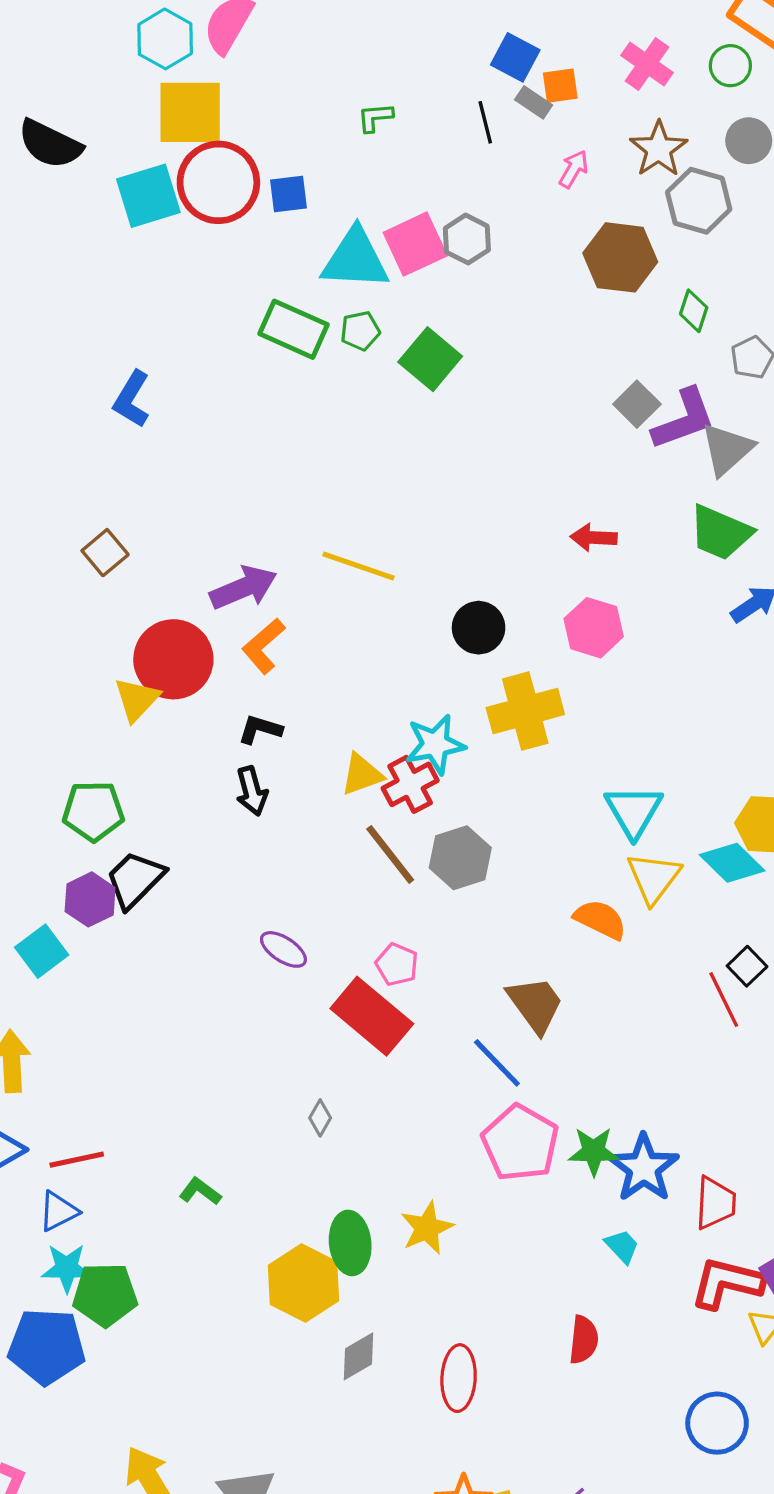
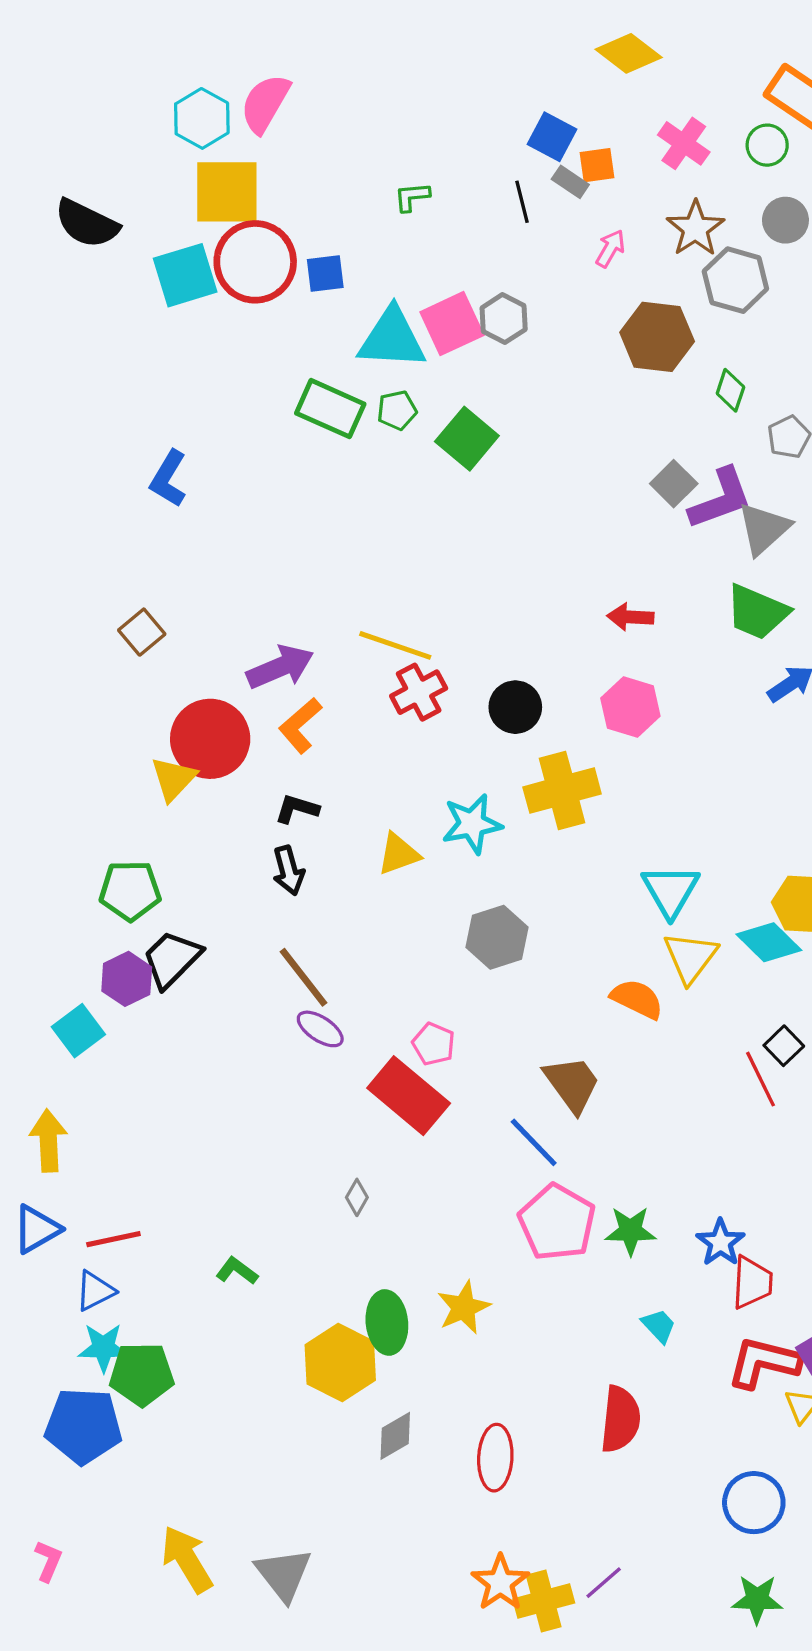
red cross: (410, 784) -> (419, 692), moved
brown line: (390, 854) -> (304, 977), moved
blue star: (644, 1168) -> (720, 1242), moved, size x0.7
red semicircle: (584, 1340) -> (620, 1419), size x1.4

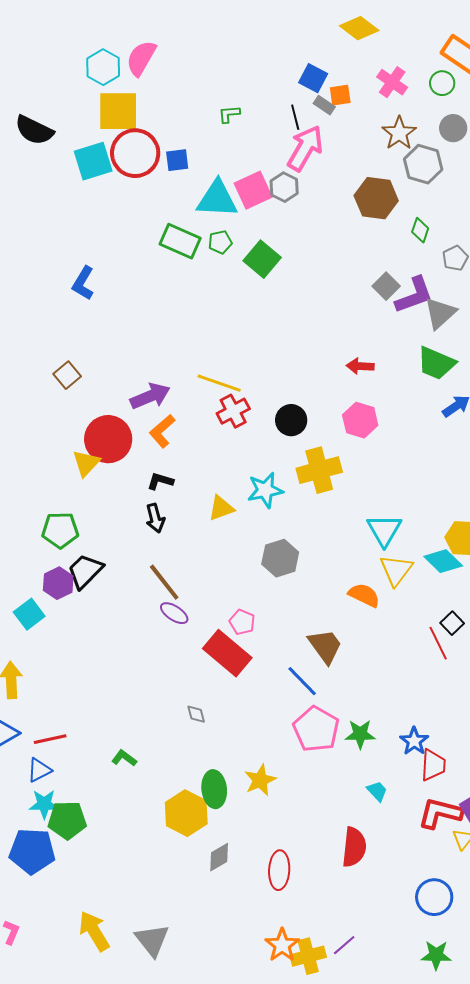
pink arrow: (610, 248) -> (305, 148), moved, size x2.0
gray diamond: (357, 1197) -> (196, 714), turned -45

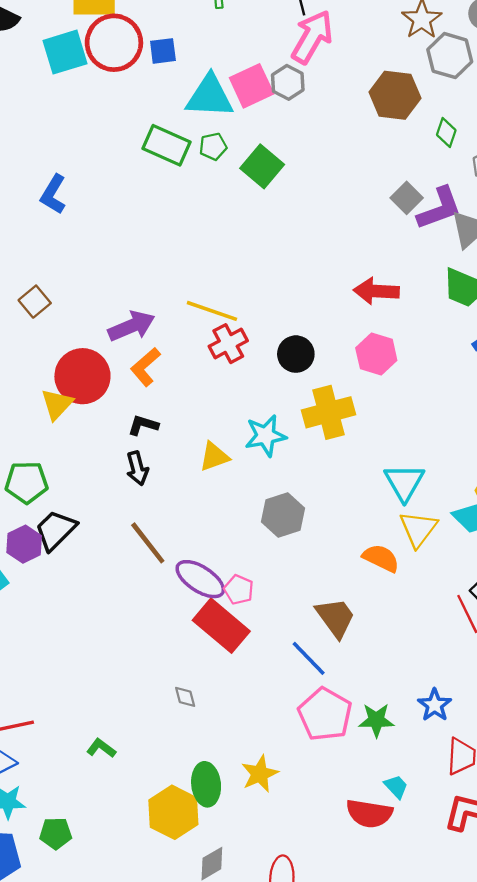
red arrow: (360, 366) -> (376, 291), size x1.4
purple ellipse: (174, 613) -> (200, 579), moved, size x1.5
blue star: (414, 741) -> (435, 705), moved
green pentagon: (67, 820) -> (56, 833), moved, size x0.7
red semicircle: (354, 847) -> (369, 813), moved, turned 93

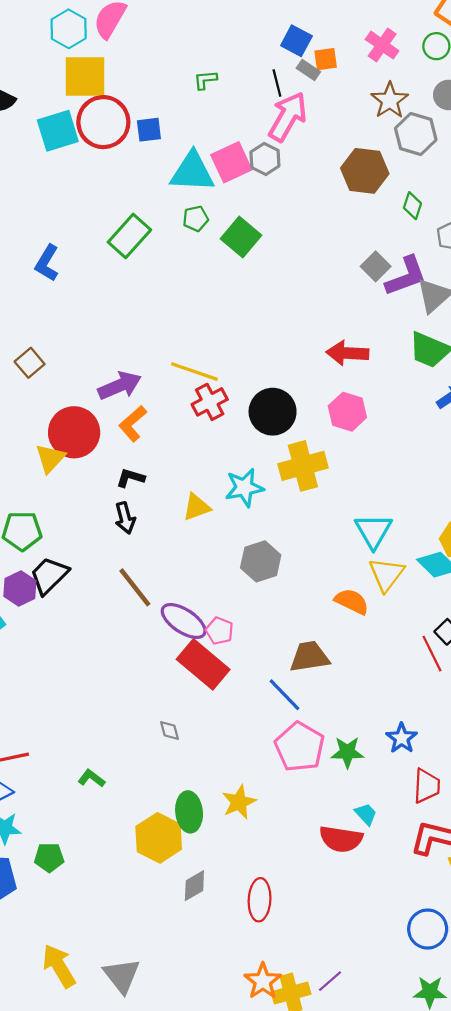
green rectangle: (166, 145) -> (129, 236), moved, turned -72
black circle: (296, 354) -> (273, 412), size x1.4
brown trapezoid: (335, 618) -> (309, 657), turned -63

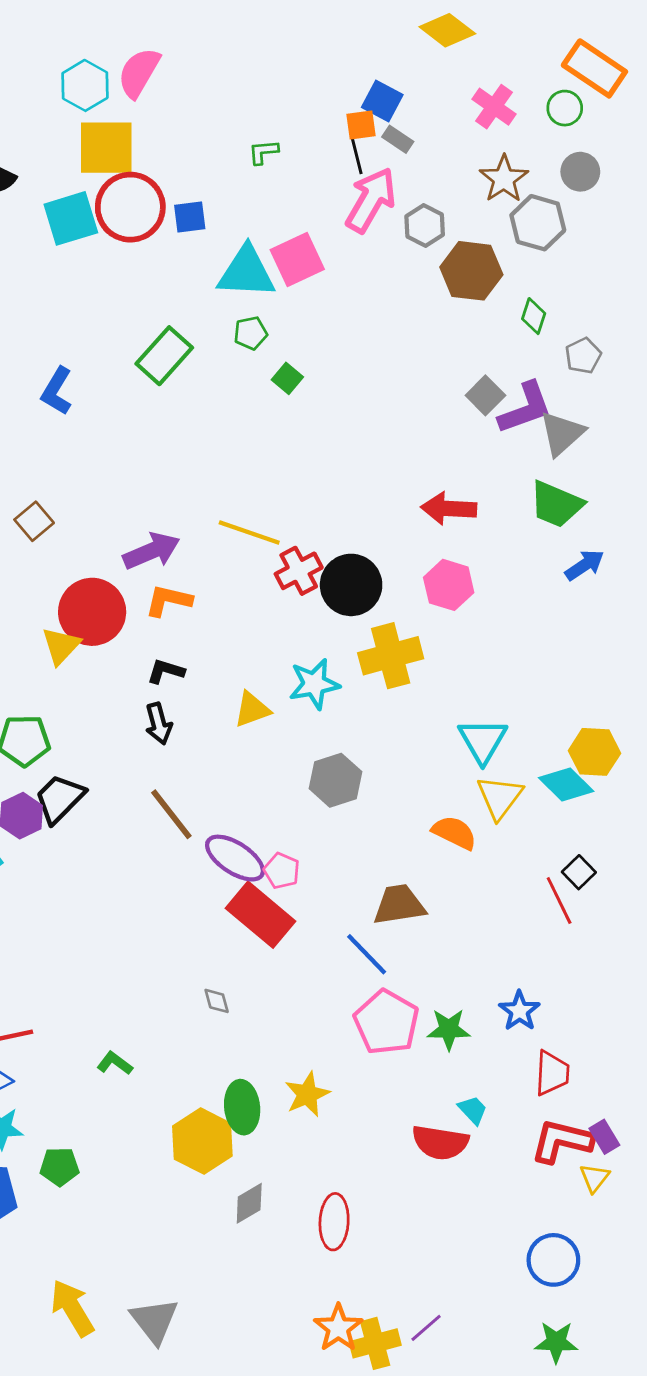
orange square: (326, 59) -> (361, 125), moved
gray hexagon: (265, 159) -> (425, 226), moved
green square: (241, 237) -> (287, 378), moved, size x0.6
red cross: (210, 402) -> (299, 571), moved
orange L-shape: (133, 424) -> (169, 601), turned 54

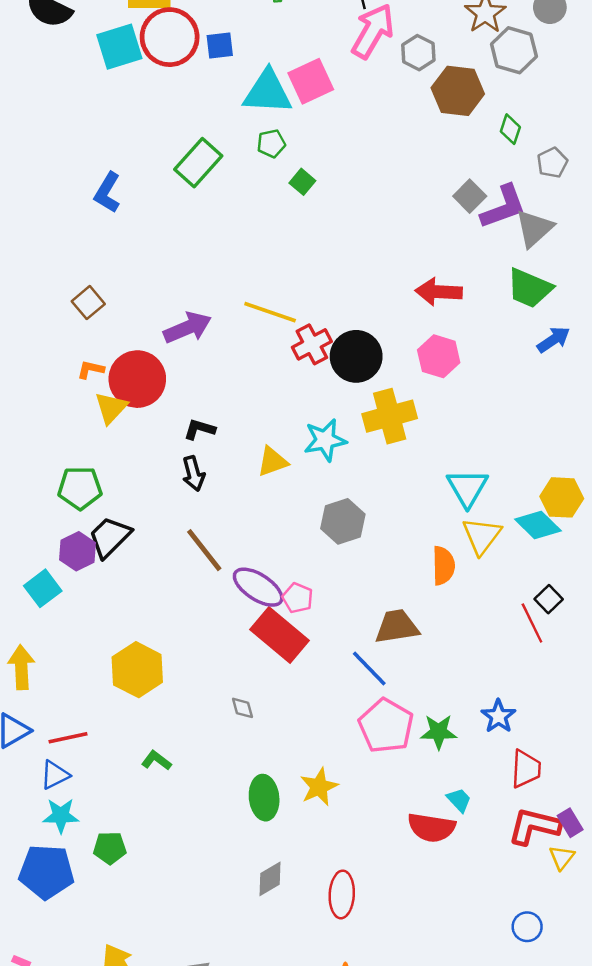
orange L-shape: (169, 601) -> (91, 370), moved, size x0.7
orange semicircle: (454, 833) -> (443, 566), turned 63
yellow hexagon: (202, 1141) -> (137, 670), moved
blue circle: (553, 1260) -> (527, 927), size x0.7

